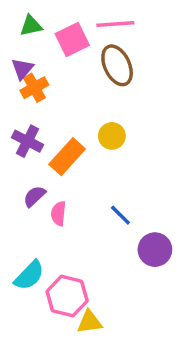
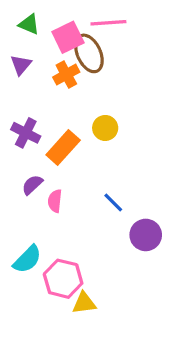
green triangle: (31, 26) -> (29, 24), turned 35
brown ellipse: (117, 65) -> (89, 53), moved
orange cross: (34, 88) -> (66, 75), moved

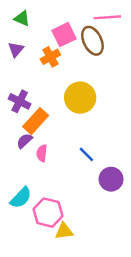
pink line: (108, 23) -> (107, 17), moved
pink square: (68, 37) -> (64, 35), moved
brown ellipse: (89, 53) -> (92, 41), moved
yellow circle: (105, 128) -> (80, 98), size x1.6
orange rectangle: (63, 147) -> (36, 121), moved

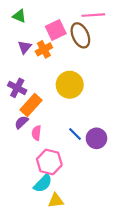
purple triangle: (16, 49) -> (25, 47), moved
purple circle: (111, 179) -> (96, 138), moved
cyan semicircle: (21, 198) -> (43, 183), moved
pink hexagon: (48, 213) -> (49, 162), moved

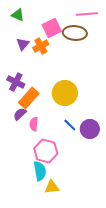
brown ellipse: (80, 35) -> (75, 33), turned -60
yellow circle: (70, 85) -> (65, 93), moved
cyan semicircle: (43, 183) -> (40, 171), turned -54

